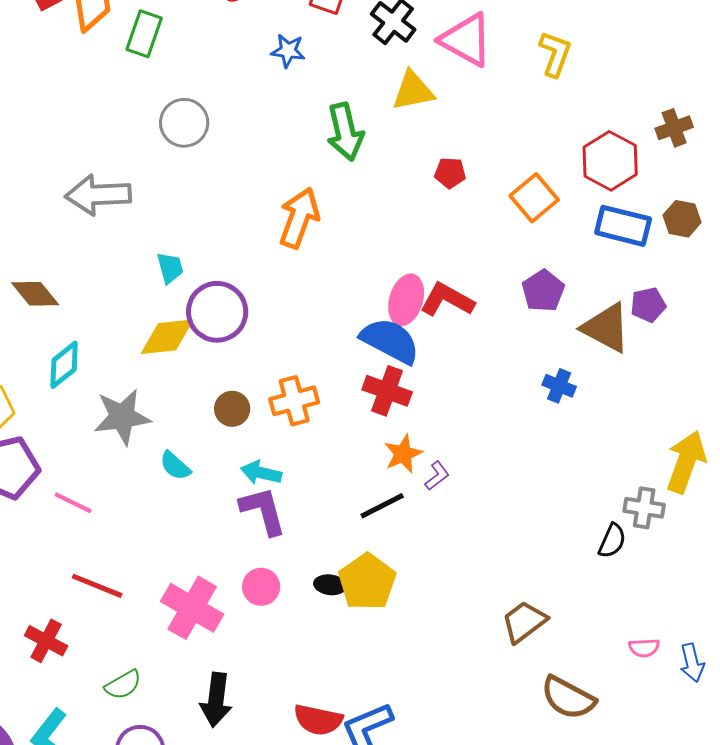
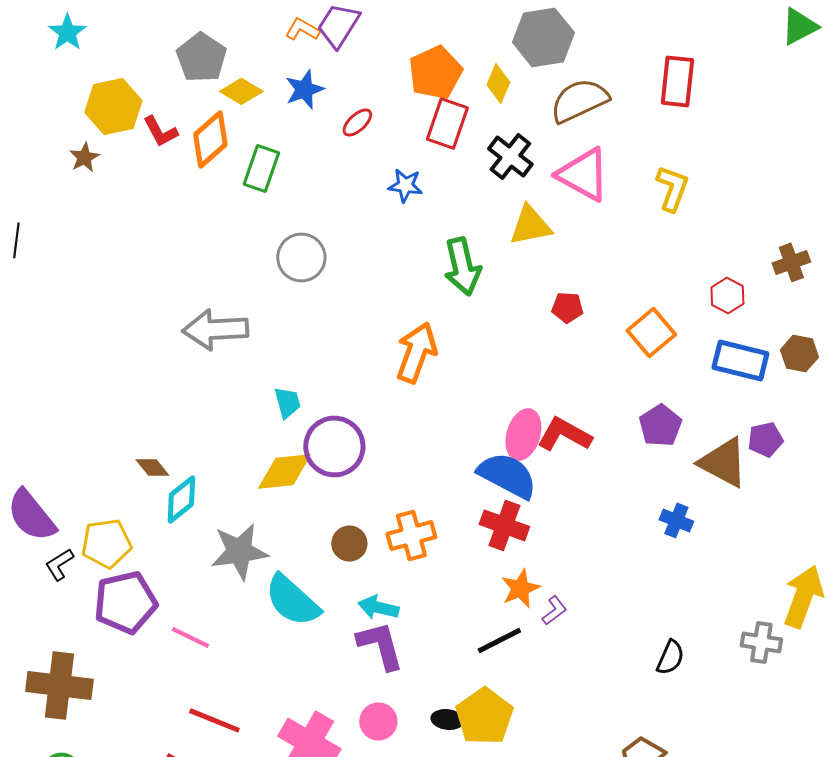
red hexagon: (610, 161) -> (727, 295), size x0.6
brown diamond: (35, 294) -> (152, 467), moved, size x0.7
cyan semicircle: (175, 466) -> (292, 600), size x1.8
black semicircle: (612, 541) -> (670, 657), moved

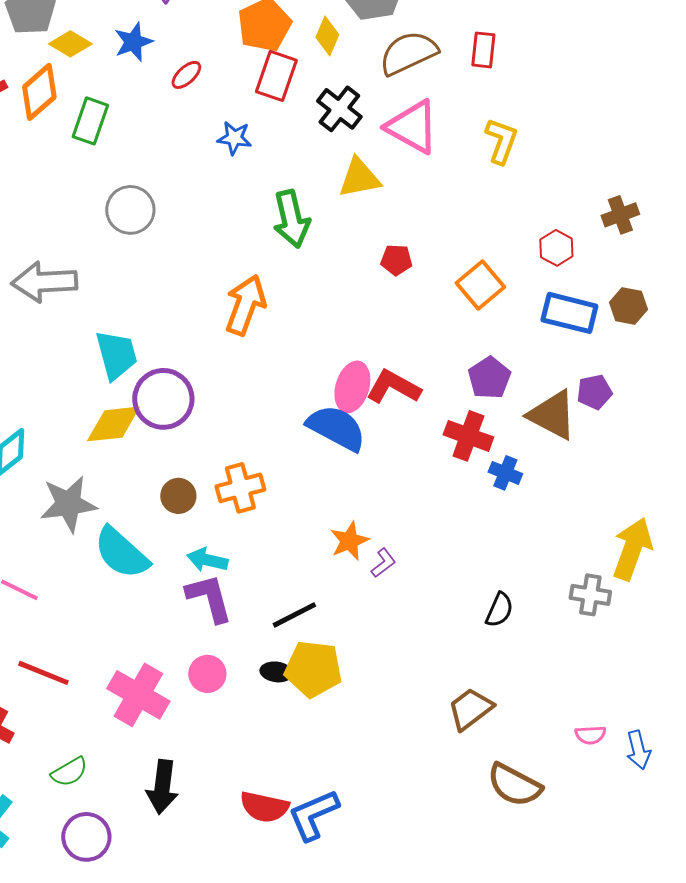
red rectangle: (677, 81) -> (483, 50), moved, size x0.7
cyan trapezoid: (287, 402) -> (116, 355), size x1.6
red cross: (504, 525) -> (468, 436), moved
black line: (499, 640) -> (294, 615), moved
yellow pentagon: (484, 716) -> (313, 669), turned -30

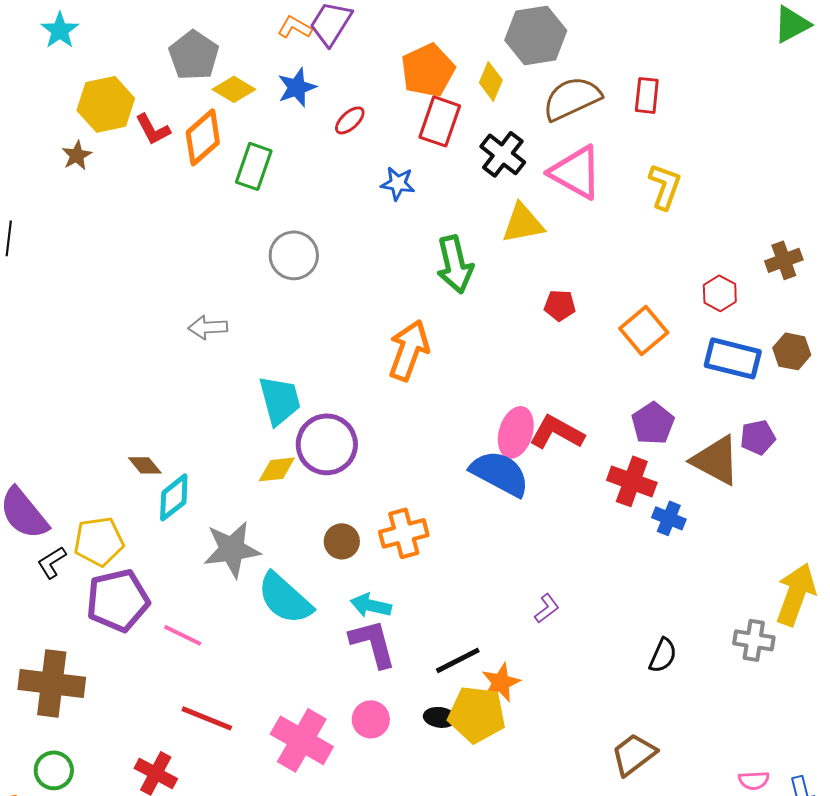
gray arrow: (44, 282) -> (208, 327), size x0.6
yellow diamond: (113, 424) -> (277, 469), size x0.7
orange star: (349, 541) -> (501, 682), moved

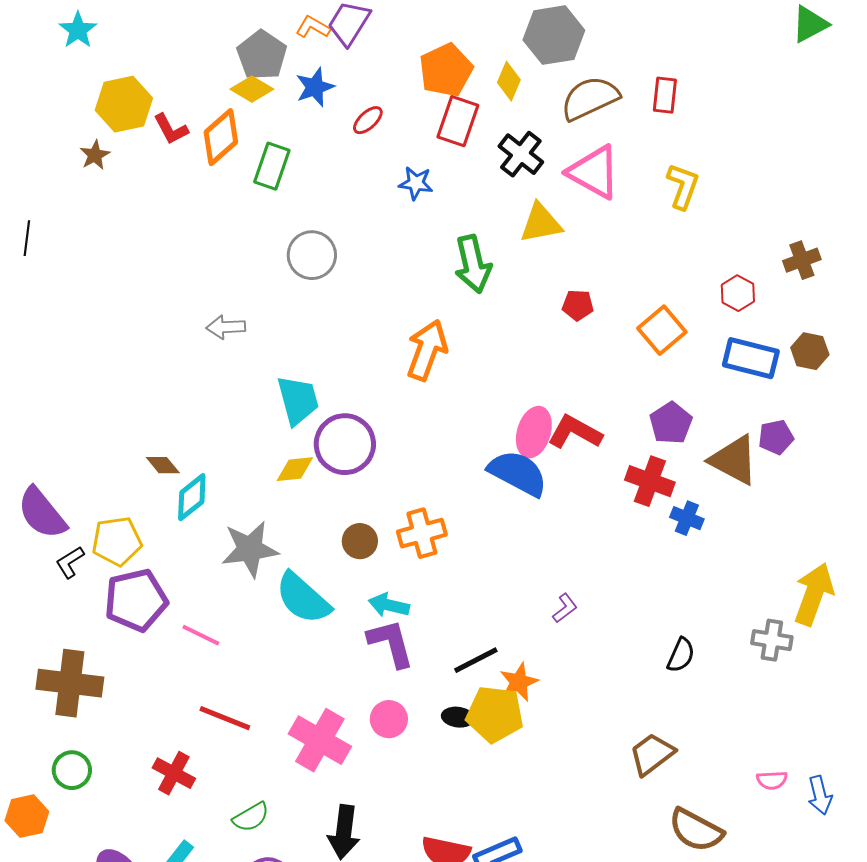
gray pentagon: (194, 55) -> (262, 55), moved

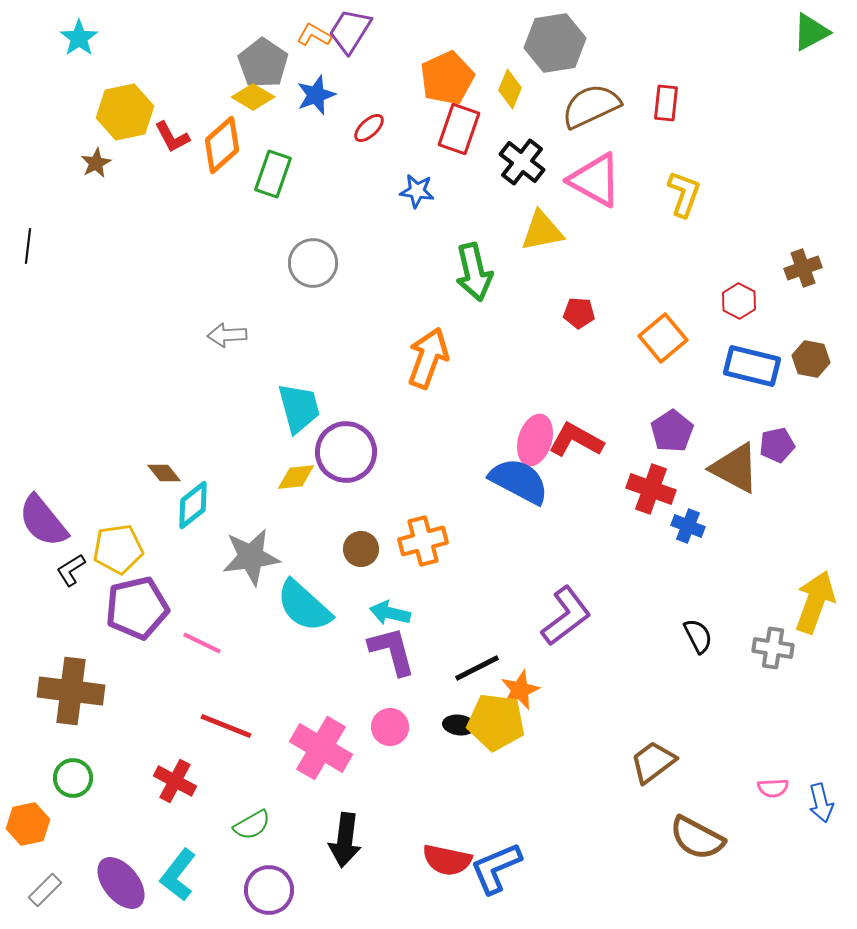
purple L-shape: (565, 608) -> (566, 616), size x2.0
black semicircle: (681, 655) -> (698, 636), moved, turned -51

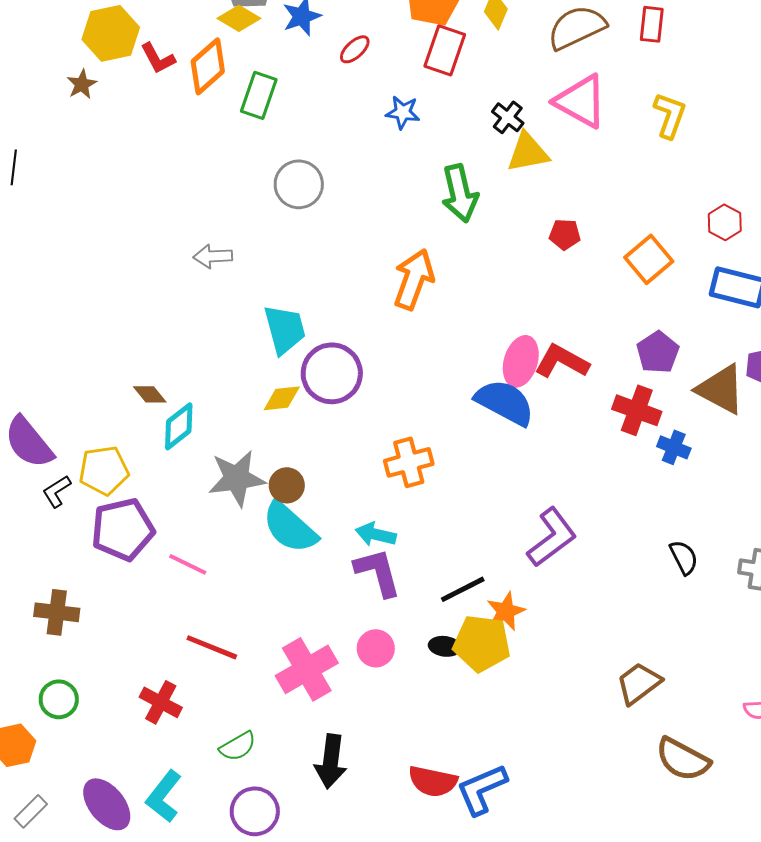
black cross: (522, 162) -> (508, 117), moved, size x0.7
brown circle: (361, 549) -> (287, 485), moved
brown cross: (71, 691) -> (57, 612), size x0.7
pink cross: (321, 748) -> (307, 669), turned 30

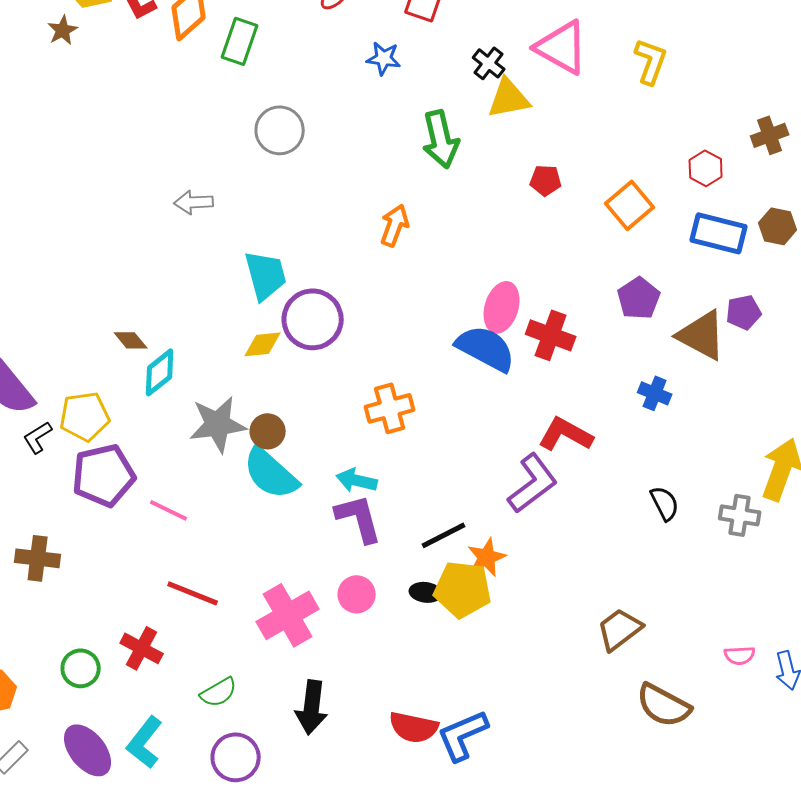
orange arrow: (414, 279) -> (395, 225), size x0.7
red L-shape: (562, 361) -> (566, 434), moved
red cross: (637, 410) -> (551, 335), moved
green circle: (59, 699) -> (81, 668), moved

